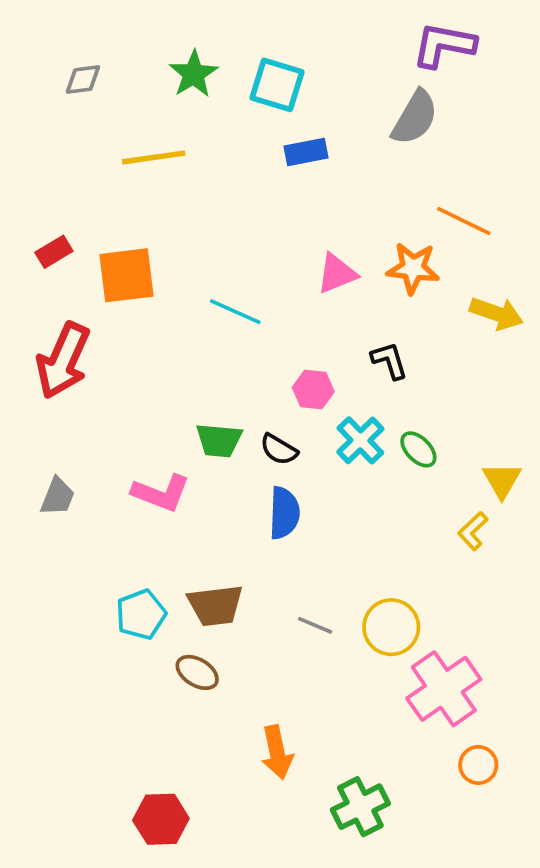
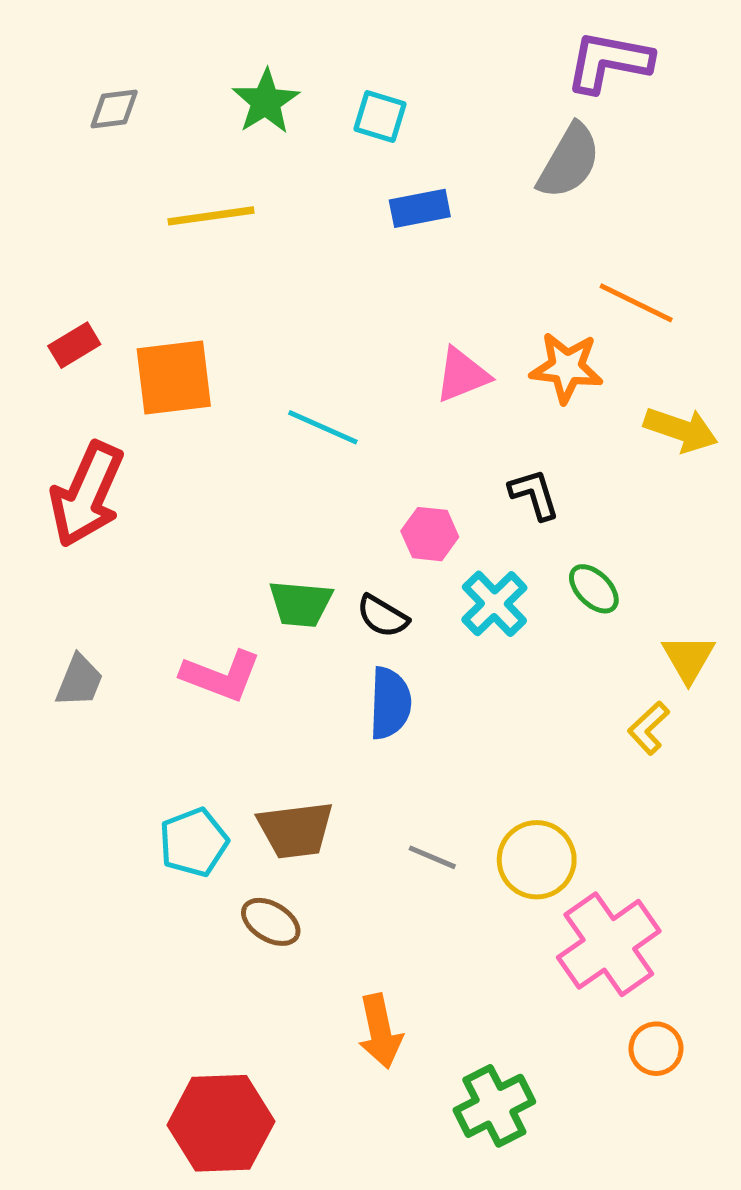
cyan square: (277, 85) -> (380, 116), size x0.7
green ellipse: (418, 449) -> (594, 589), moved
red hexagon: (161, 819) -> (221, 1123), size x1.4

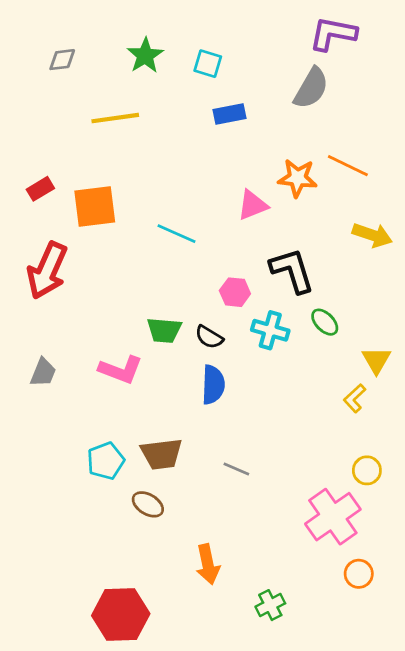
orange star: (567, 368) -> (298, 178), moved
black L-shape: (534, 494) -> (292, 270), size x1.6
cyan cross: (494, 604) -> (270, 330), turned -30
yellow circle: (537, 860) -> (367, 470), moved, size x0.7
green cross: (494, 1106) -> (270, 605), size x0.7

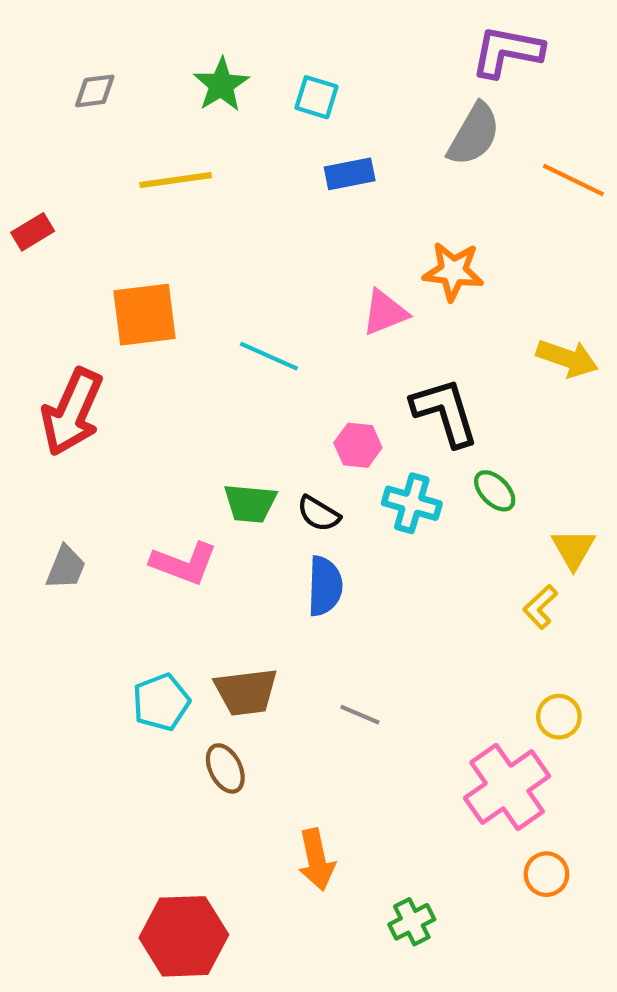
orange line: (348, 166) -> (573, 180), moved
red rectangle: (40, 189) -> (33, 232), moved
brown ellipse: (148, 504) -> (225, 768), turned 32

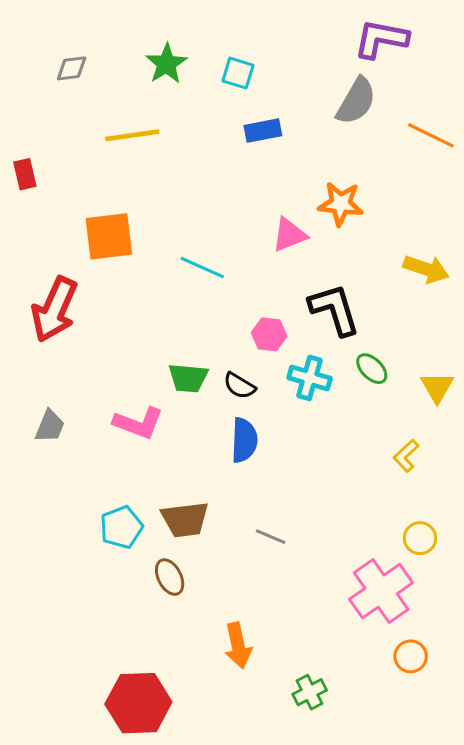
red rectangle: (33, 232) -> (25, 174), turned -72
yellow triangle: (573, 549) -> (437, 387), moved

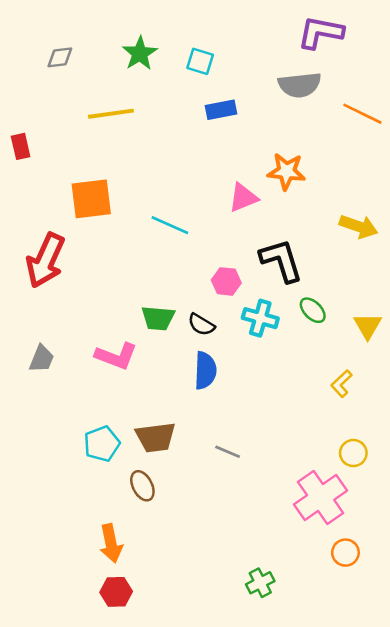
gray semicircle: (356, 101) -> (300, 85), turned 54
orange arrow: (238, 645) -> (111, 543), moved
red hexagon: (138, 703) -> (116, 592), size x0.6

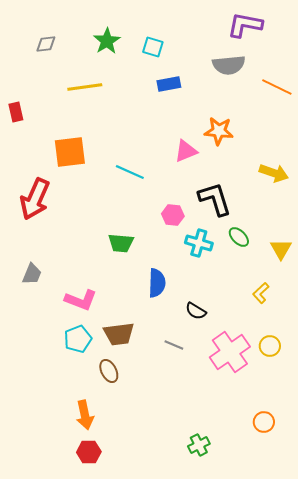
black semicircle: (201, 325) -> (196, 311), moved
pink L-shape: (116, 356) -> (81, 300), moved
pink cross: (321, 498) -> (230, 352), moved

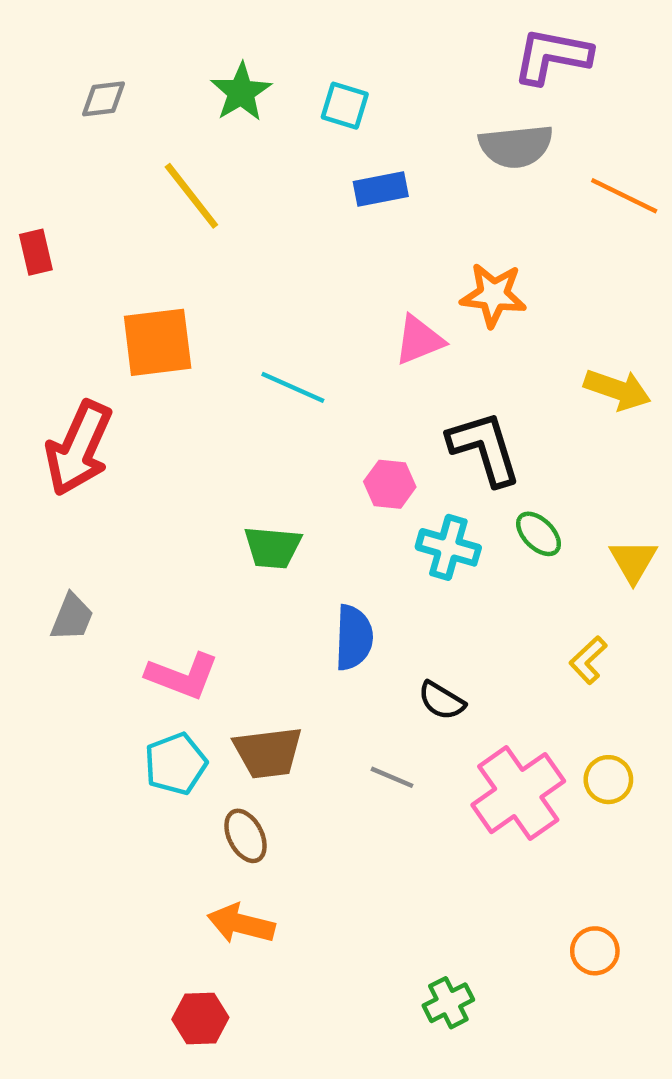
yellow line: (85, 87) -> (191, 196), turned 60
orange arrow: (85, 415) -> (241, 924), moved, turned 116

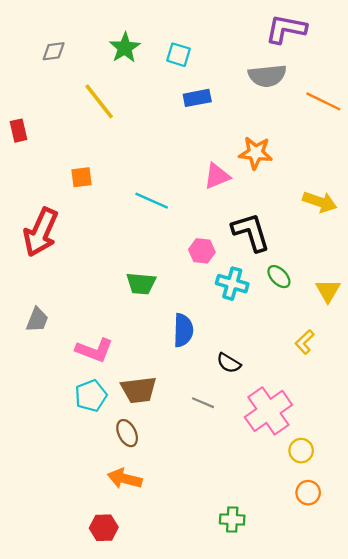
orange square: (158, 342) -> (82, 177), size x0.6
yellow circle: (608, 780) -> (301, 451), moved
green cross: (448, 1003) -> (232, 520), turned 30

